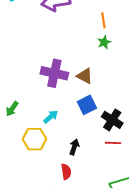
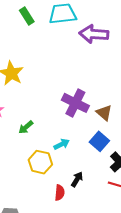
blue square: (87, 105) -> (99, 141), turned -36
red semicircle: (66, 172) -> (60, 193), moved

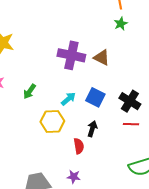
blue square: (99, 141) -> (95, 97), moved

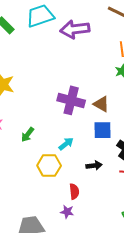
blue square: (95, 97) -> (102, 130), moved, turned -30
black arrow: (92, 129) -> (94, 166), moved, turned 63
purple star: (74, 177) -> (67, 212), moved

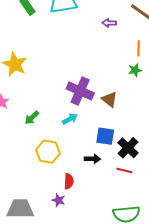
purple arrow: (75, 29) -> (109, 23), moved, size x0.5
blue square: (102, 130) -> (105, 136), moved
cyan arrow: (66, 144) -> (70, 119), moved

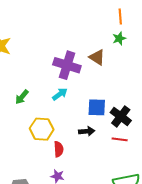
brown triangle: (109, 99) -> (97, 57), moved
red semicircle: (69, 181) -> (59, 149), moved

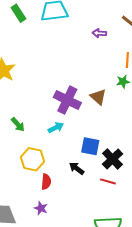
green arrow: (22, 97) -> (18, 125), turned -91
black arrow: (87, 131) -> (77, 168), turned -147

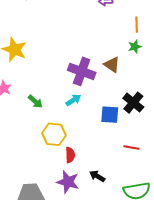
black cross: (113, 159) -> (133, 103), moved
black arrow: (77, 168) -> (97, 176), moved
purple star: (41, 208) -> (68, 182), size x1.6

